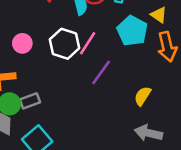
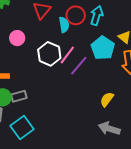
pink circle: (22, 43) -> (17, 38), moved
purple line: (101, 72) -> (79, 66), moved

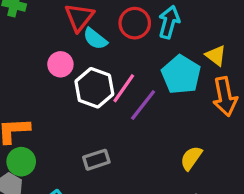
cyan semicircle: (64, 25) -> (95, 39), moved, turned 140
pink circle: (17, 38) -> (60, 64), moved
gray rectangle: (19, 96) -> (96, 160), moved

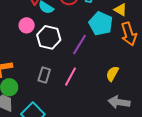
pink line: (124, 88) -> (70, 77), moved
gray rectangle: (96, 160) -> (44, 75), moved, turned -49

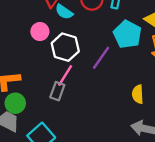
yellow semicircle: (112, 74) -> (138, 94), turned -35
pink line: (70, 77) -> (65, 76), moved

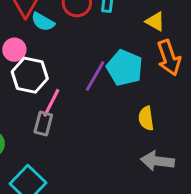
cyan pentagon: (127, 34) -> (125, 68), moved
white hexagon: (65, 47) -> (30, 75), moved

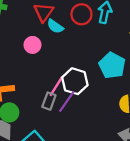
white hexagon: (30, 75) -> (75, 81), moved
purple line: (95, 76) -> (67, 102), moved

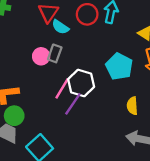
pink circle: (32, 45) -> (41, 56), moved
gray rectangle: (49, 101) -> (55, 53), moved

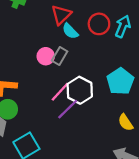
yellow semicircle: (132, 106) -> (126, 122), turned -42

